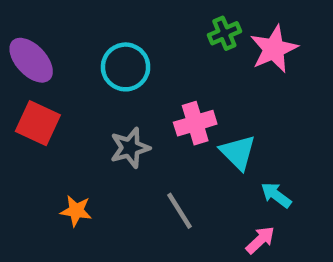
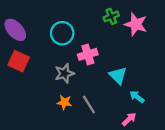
pink star: (274, 49) -> (136, 24), turned -30
pink cross: (195, 123) -> (88, 54), moved
orange star: (76, 211) -> (64, 102), moved

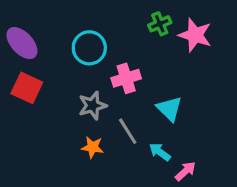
cyan arrow: (137, 97) -> (160, 152), moved
gray line: (89, 105) -> (128, 131), moved

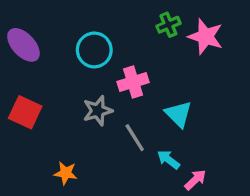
red square: (27, 88) -> (25, 112), moved
orange star: (92, 147) -> (66, 173), moved

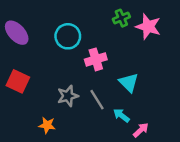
gray star: (98, 111) -> (68, 96), moved

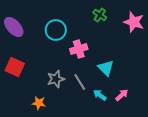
green cross: (121, 18) -> (100, 15), turned -32
pink star: (148, 27) -> (134, 22), moved
pink arrow: (141, 130) -> (122, 95), moved

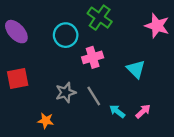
green cross: (100, 15) -> (100, 18), moved, size x1.5
red square: (15, 67) -> (18, 78), turned -36
cyan triangle: (106, 68) -> (136, 69), moved

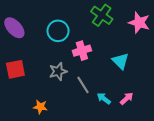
green cross: (100, 18) -> (102, 15), moved
gray star: (66, 93) -> (58, 71), moved

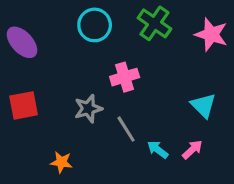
cyan circle: (58, 31) -> (95, 25), moved
cyan triangle: (120, 61) -> (203, 105), moved

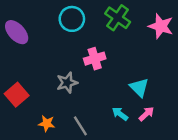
red square: (24, 105) -> (17, 95), moved, turned -30
cyan triangle: (203, 105) -> (139, 87), moved
gray line: (126, 129) -> (80, 126), moved

